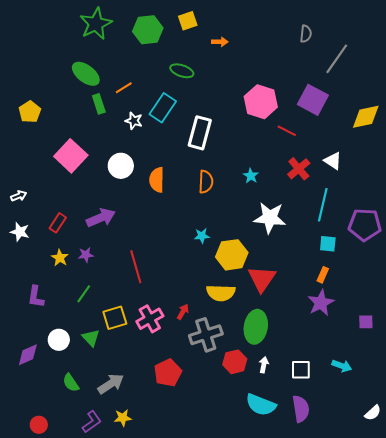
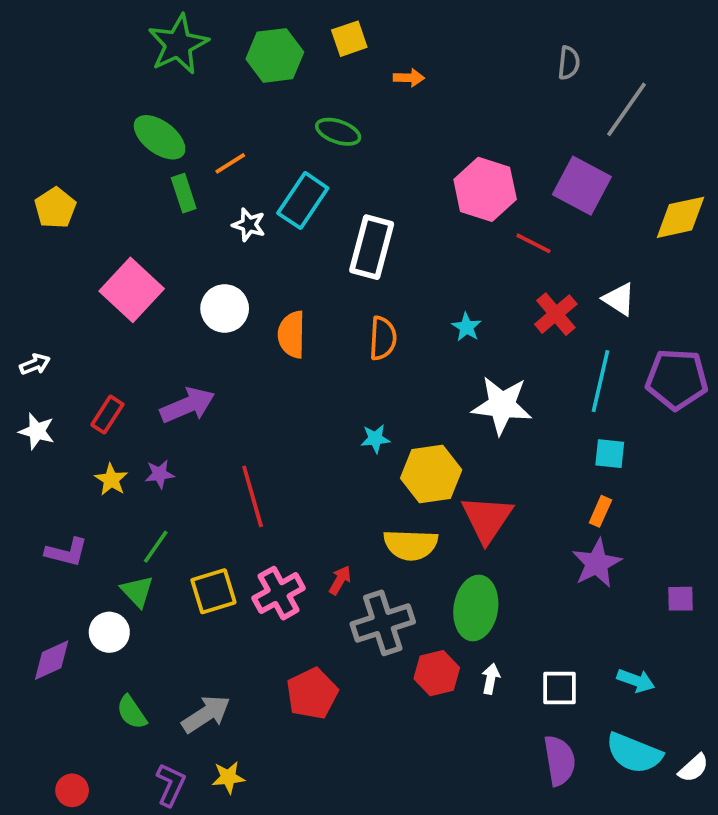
purple pentagon: (365, 225) -> (677, 379), moved
purple L-shape: (36, 297) -> (66, 552), turned -85
green triangle: (91, 338) -> (137, 591), moved
cyan semicircle: (261, 405) -> (634, 753), moved
purple L-shape: (92, 422) -> (171, 785), turned -30

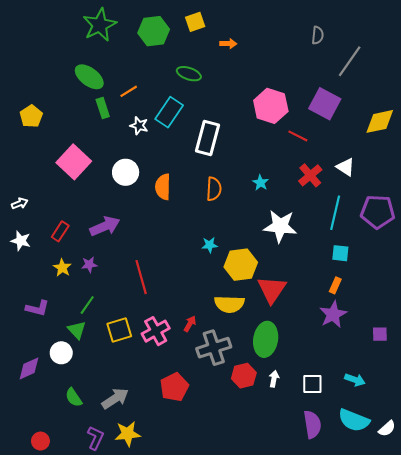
yellow star: (228, 777) -> (128, 434), size x1.4

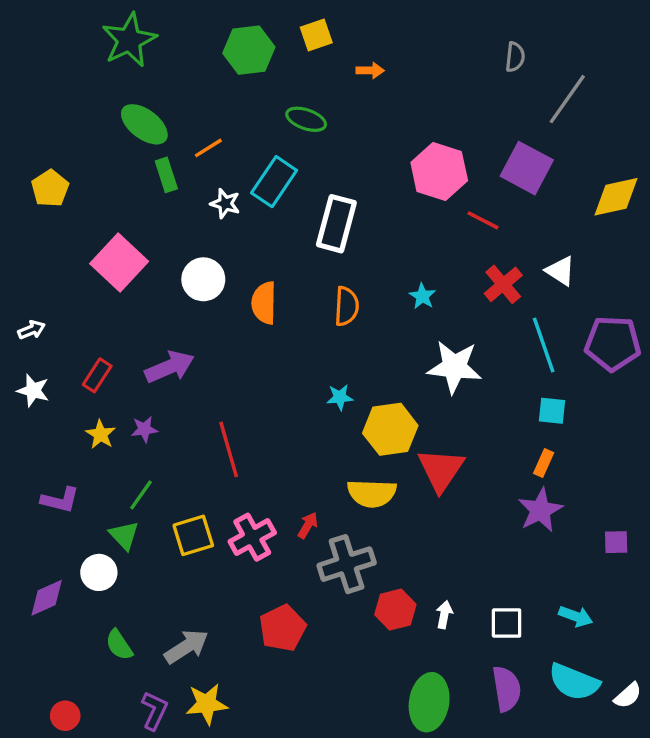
green star: (100, 25) -> (129, 40), moved
cyan line: (335, 213) -> (544, 345), turned -32
green ellipse: (266, 339) -> (429, 702), moved

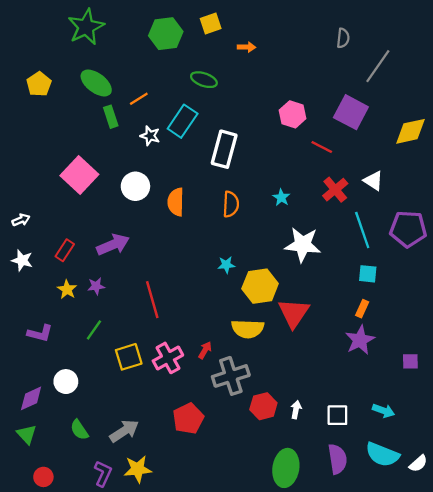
pink hexagon: (439, 171) -> (293, 114), size x0.7
yellow pentagon: (50, 188) -> (39, 84), moved
green triangle: (124, 535) -> (27, 434), moved

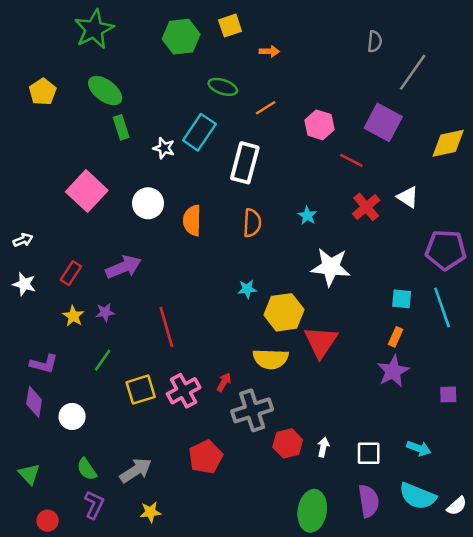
orange line: (139, 99) -> (266, 108), moved
cyan line: (362, 230) -> (442, 307), moved
purple diamond: (31, 398) -> (34, 402), moved, turned -56
yellow star: (138, 469) -> (150, 512), size x0.7
purple L-shape: (103, 474) -> (94, 505), moved

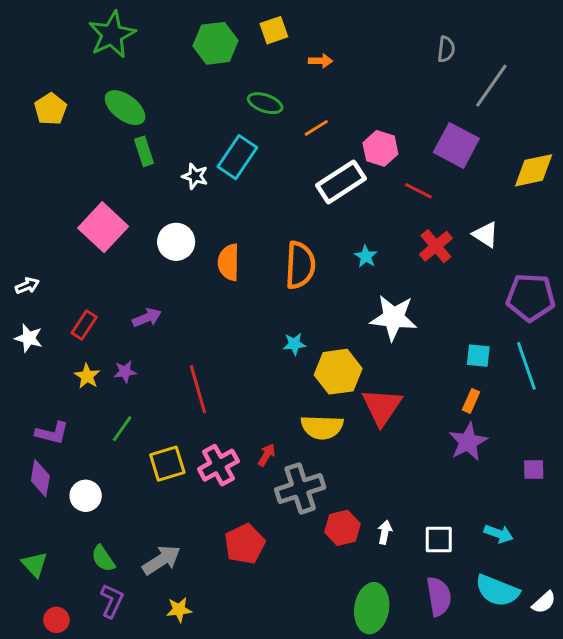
white rectangle: (245, 163) -> (341, 182), moved, turned 42
orange semicircle: (252, 223) -> (300, 265), size x1.4
purple arrow: (124, 267) -> (147, 318), size x0.7

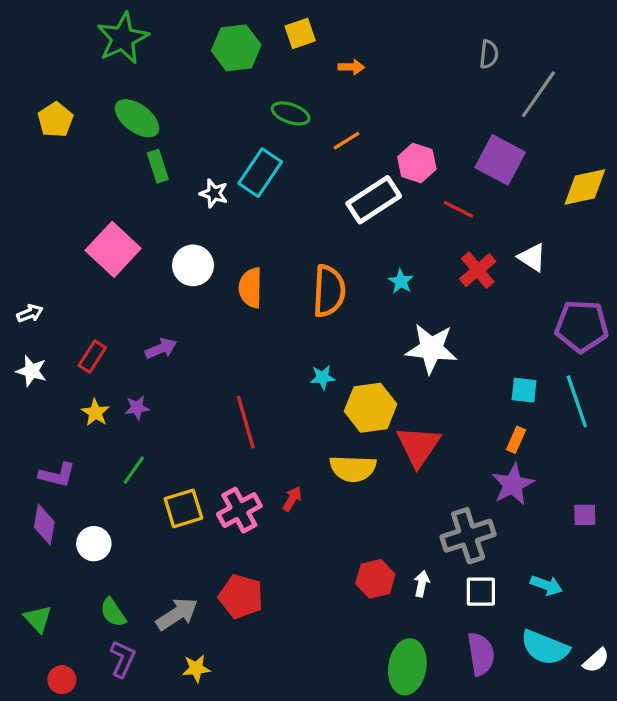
red line: (198, 389) -> (246, 422), moved
gray cross: (300, 488) -> (468, 536), moved
red pentagon: (245, 544) -> (241, 596), moved, turned -30

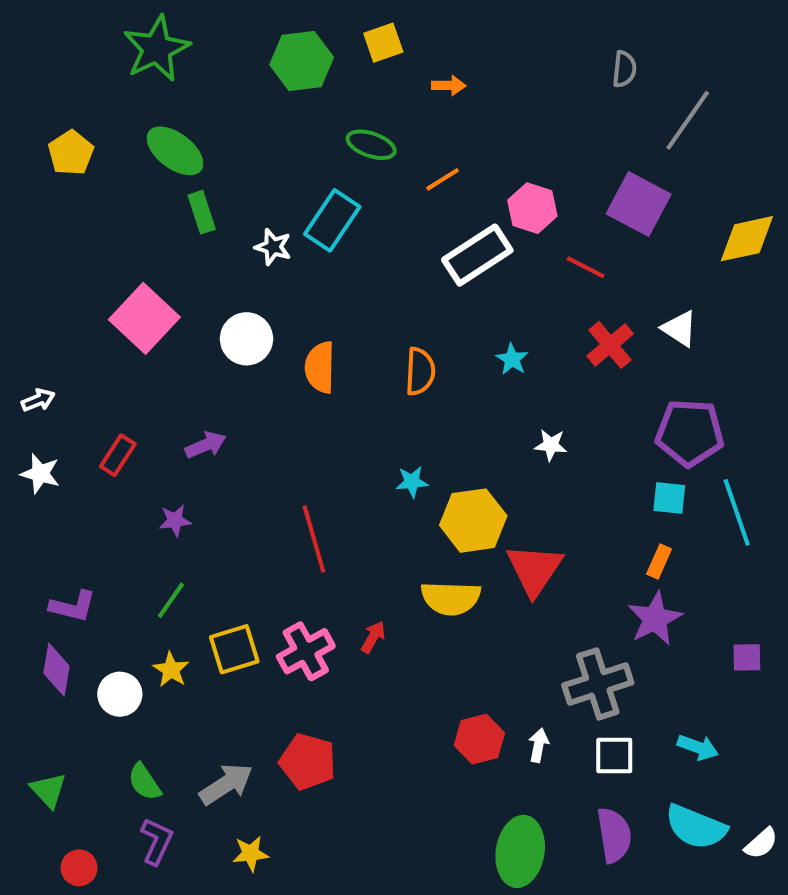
orange semicircle: (329, 291) -> (420, 371), size x0.7
purple pentagon: (582, 326) -> (690, 433), moved
white star: (431, 349) -> (551, 445), size x0.5
yellow star: (95, 413) -> (171, 670), moved

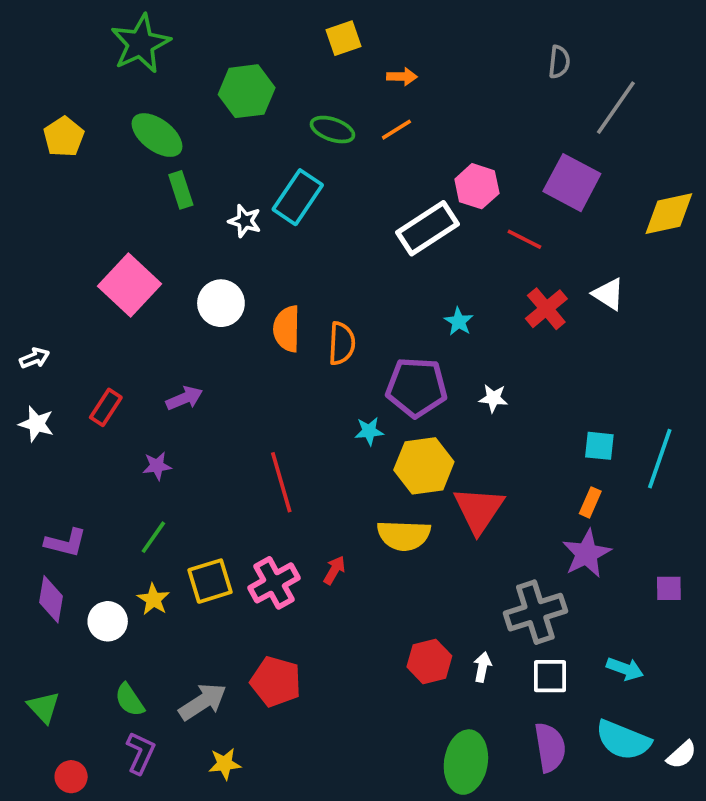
green hexagon: (302, 61) -> (247, 91), moved
orange line: (443, 179) -> (396, 130), moved
orange semicircle: (420, 371) -> (342, 343), moved
purple pentagon: (690, 433) -> (417, 387), moved
cyan line: (737, 512) -> (660, 459), turned 38

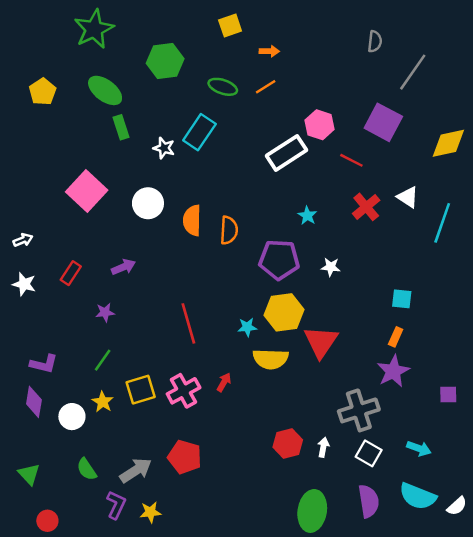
cyan star: (369, 431) -> (247, 327), moved
cyan line: (660, 459) -> (442, 223), moved
white square: (550, 676) -> (369, 453), turned 30
purple L-shape: (141, 753) -> (116, 505), moved

